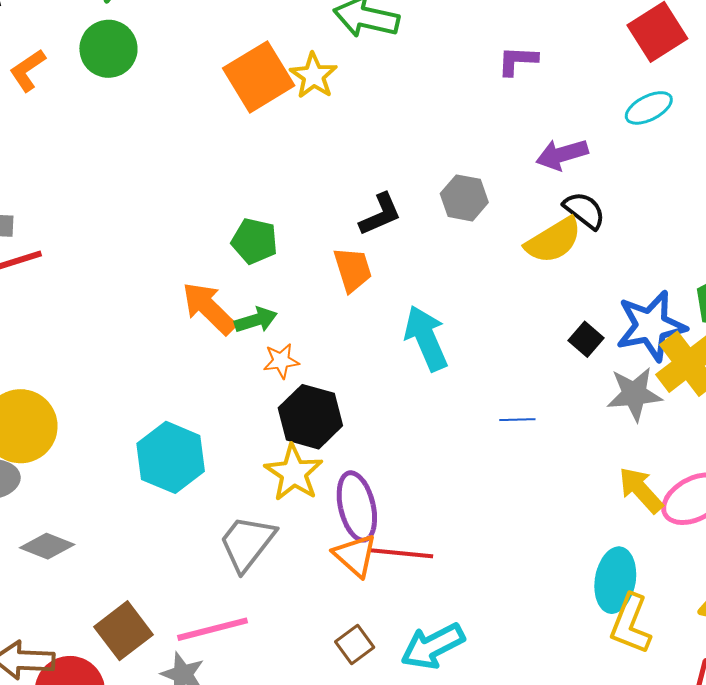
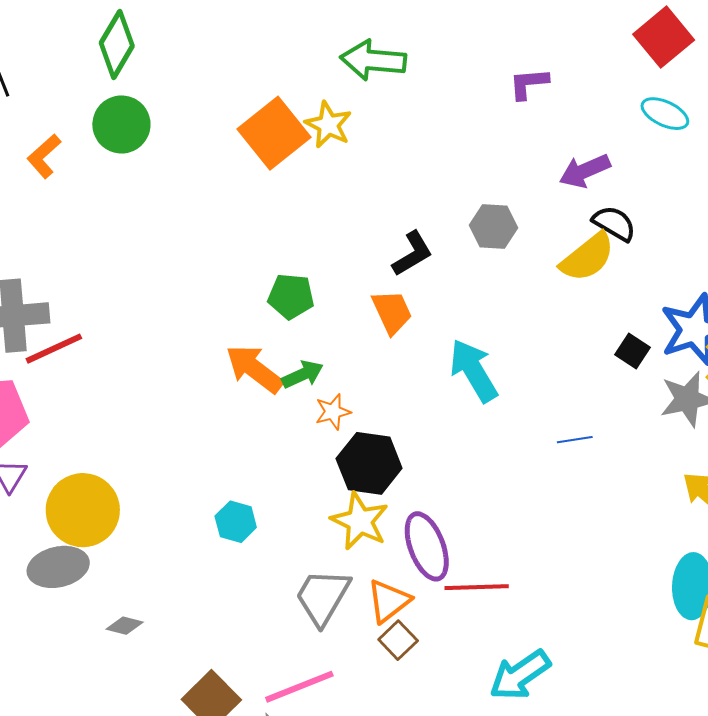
cyan ellipse: (649, 108) -> (665, 114), turned 60
cyan hexagon: (171, 457) -> (236, 522), size x0.6
gray diamond: (47, 546) -> (125, 626), size x0.7
orange triangle: (355, 555) -> (389, 601), moved, turned 48
brown square: (355, 644) -> (398, 640), moved

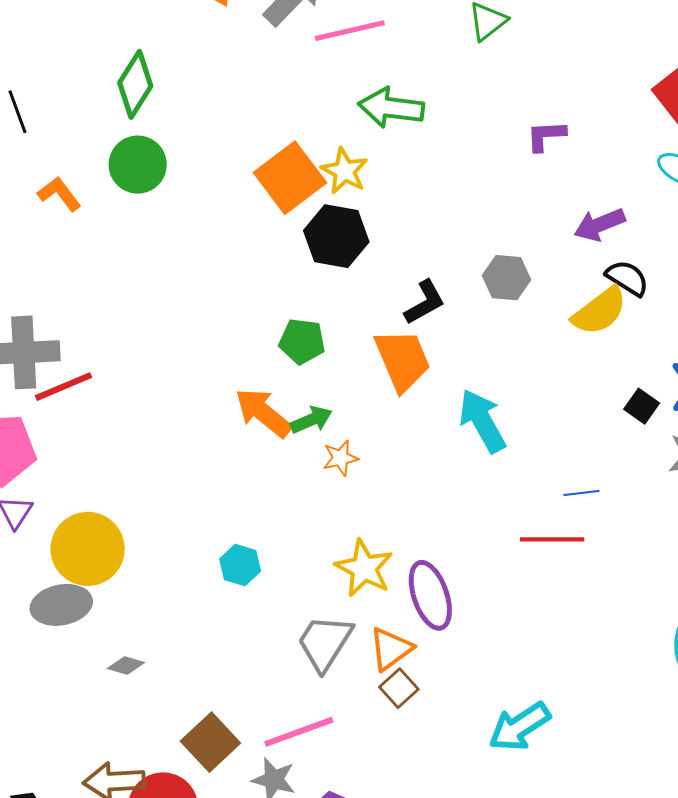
orange L-shape: (44, 156) -> (59, 194), turned 93
orange trapezoid: (392, 312) -> (403, 360), size x1.4
black hexagon: (369, 463) -> (336, 236), moved
red line: (477, 587) -> (552, 539), moved

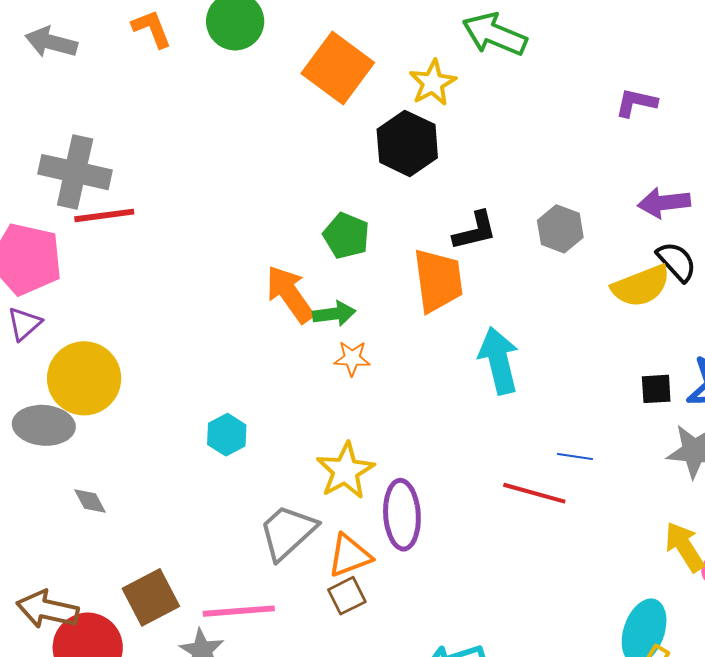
orange square: (290, 178) -> (338, 68), moved, turned -32
black square: (642, 406) -> (656, 389), turned 36
gray diamond: (126, 666) -> (90, 501), turned 30

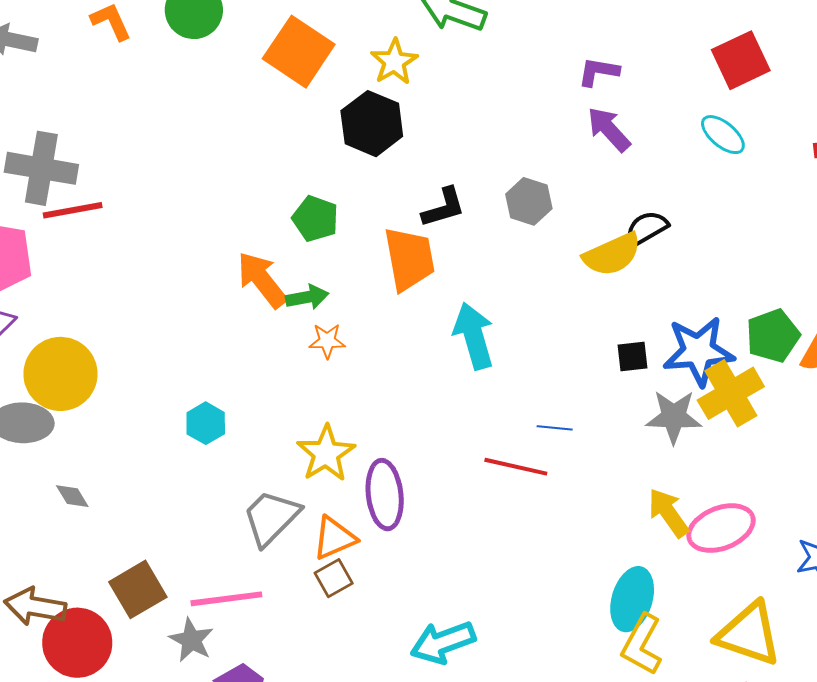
purple arrow: (664, 203) -> (609, 129), moved, turned 57
black semicircle: (677, 262) -> (646, 228), turned -75

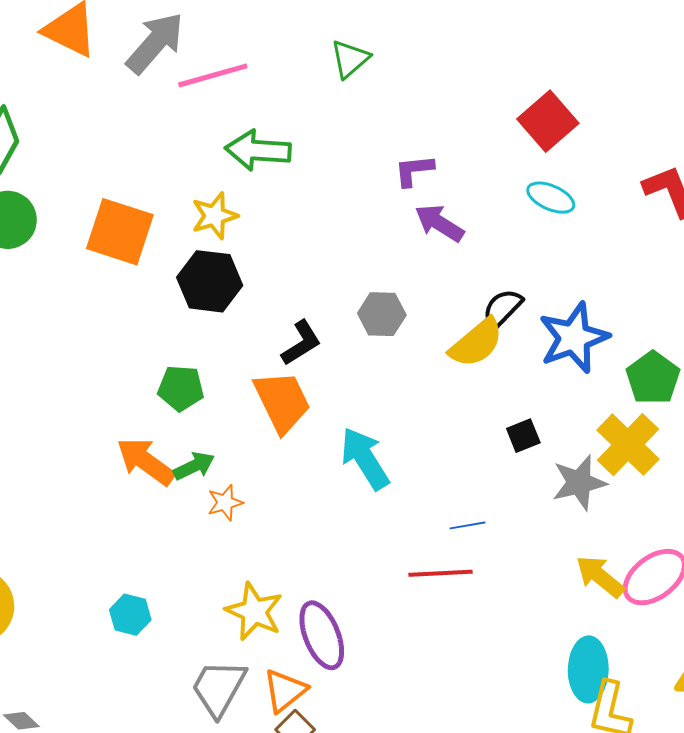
yellow star: (394, 62) -> (215, 216), turned 30
blue star: (698, 351) -> (574, 338), moved

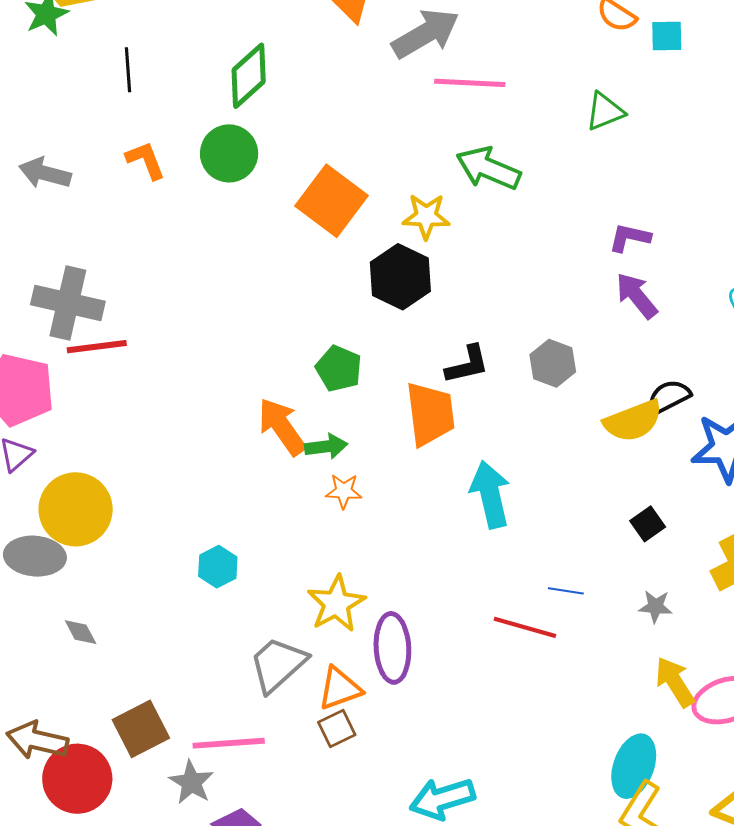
black square: (523, 436) -> (648, 524), turned -32
gray star: (579, 483) -> (655, 607), moved, size x0.6

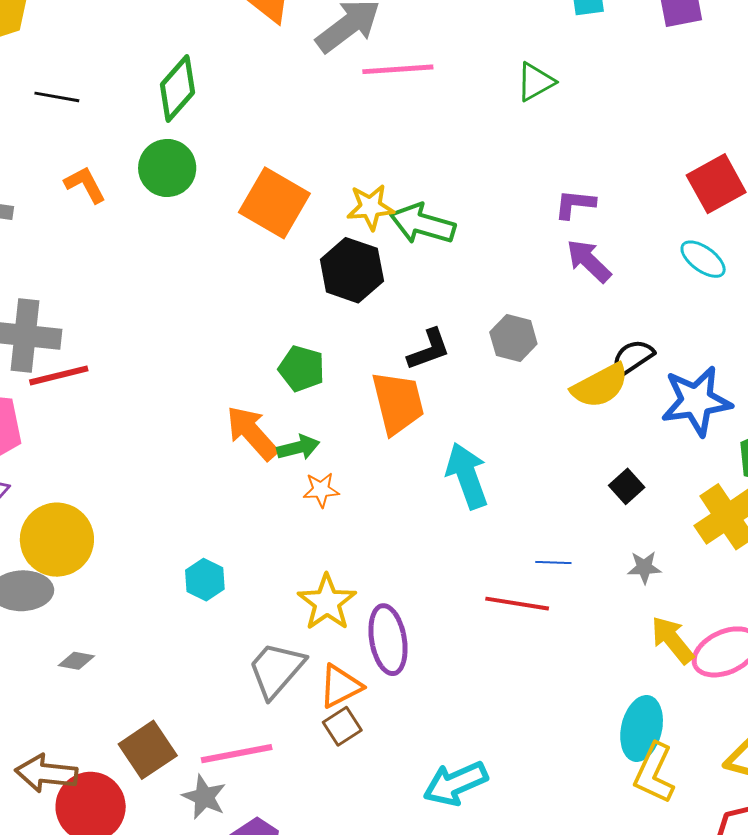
black line: (128, 70) -> (57, 97), turned -69
green arrow: (488, 168) -> (423, 224), moved
gray diamond: (81, 632) -> (76, 661), turned -45

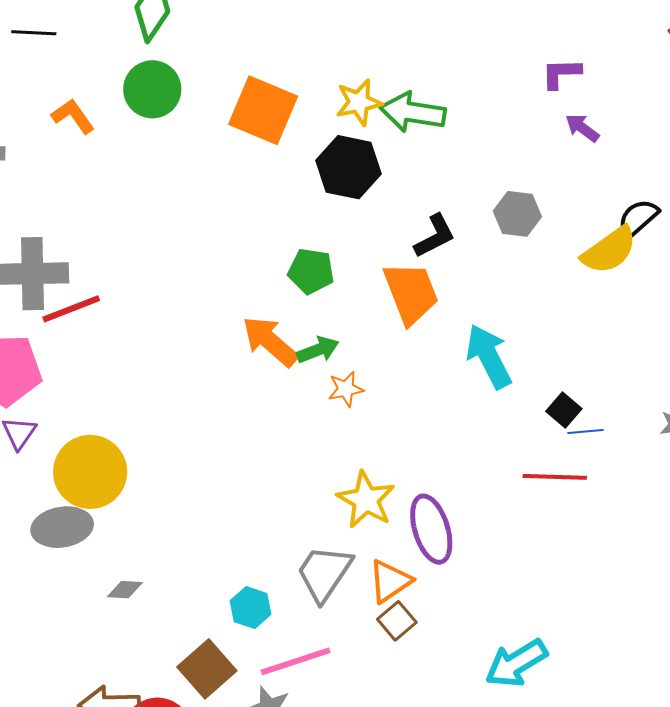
purple arrow: (589, 261) -> (582, 128), size x0.7
black square: (627, 486) -> (564, 410), moved
cyan hexagon: (205, 580) -> (250, 608), moved

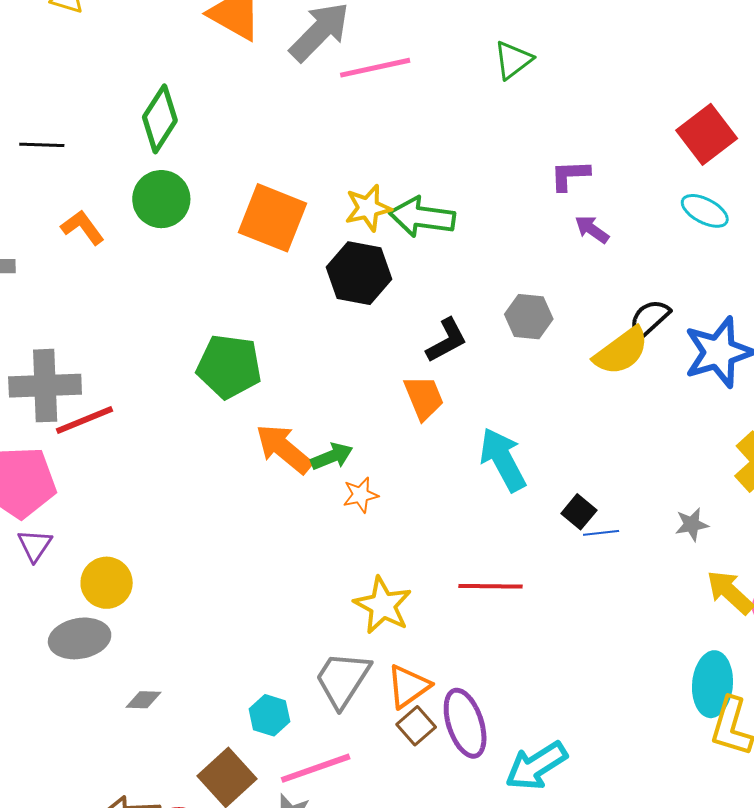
green pentagon: (311, 271) -> (229, 366), moved, size x1.4
orange trapezoid: (411, 293) -> (424, 398), size x0.7
yellow circle: (90, 472) -> (107, 583), size x0.7
red line: (555, 477) -> (490, 586), moved
purple ellipse: (431, 529) -> (465, 723), moved

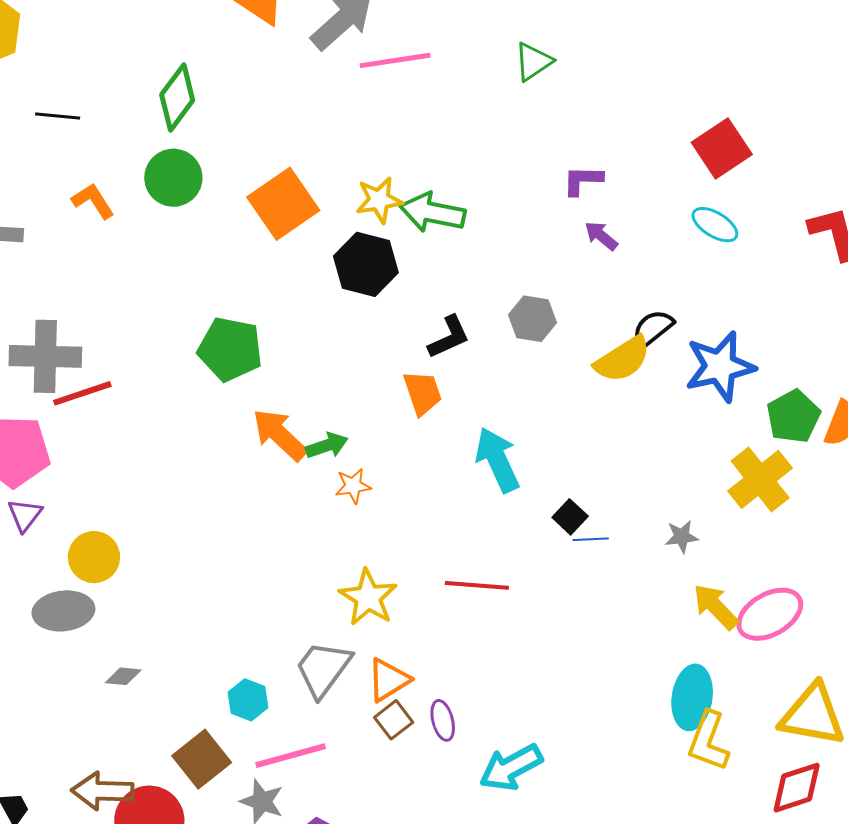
orange square: (273, 218) -> (283, 204), turned 30
purple ellipse: (465, 723) -> (443, 720), size x0.6

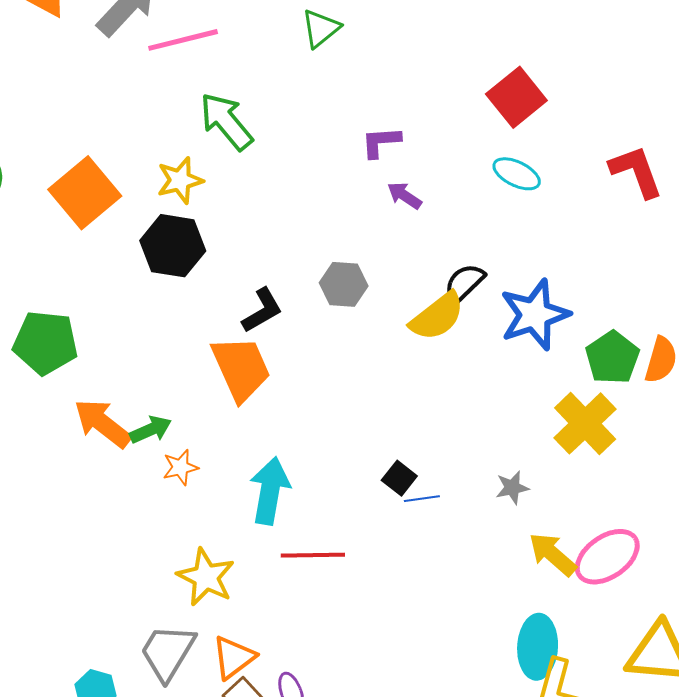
green arrow: (432, 212) -> (226, 121), moved, turned 44
orange trapezoid: (422, 393) -> (241, 368), size x1.5
cyan arrow: (497, 460) -> (270, 491), moved, turned 40

